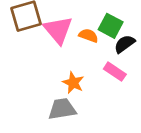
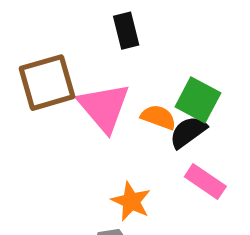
black semicircle: (125, 44) -> (188, 132), moved

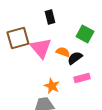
green square: (198, 100) -> (85, 34), moved
pink rectangle: (205, 182) -> (82, 78), turned -49

